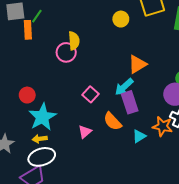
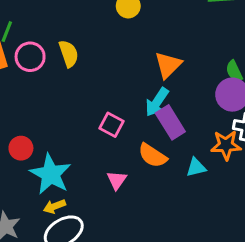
pink circle: (66, 52) -> (30, 57), moved
cyan triangle: (139, 136) -> (196, 167), turned 32

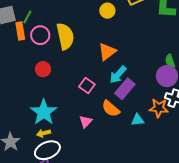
yellow semicircle: (69, 54) -> (65, 36), size x1.5
orange triangle: (168, 65) -> (107, 52), moved
purple rectangle: (170, 122) -> (125, 89), turned 65
red circle: (21, 148) -> (43, 69), moved

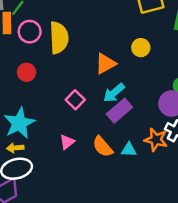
yellow circle: (107, 11) -> (141, 48), moved
orange semicircle: (111, 109) -> (103, 147), moved

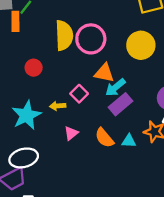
pink circle: (30, 32) -> (91, 39), moved, size x1.4
yellow circle: (141, 48) -> (141, 45), size x1.6
orange triangle: (105, 64) -> (104, 73), moved, turned 40
yellow arrow: (15, 148) -> (58, 106), moved

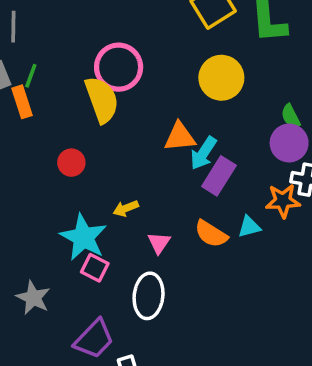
pink circle: (91, 39) -> (119, 67), moved
pink square: (79, 94) -> (95, 268), moved
white ellipse: (24, 158) -> (149, 296), moved, turned -52

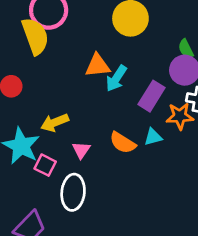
purple rectangle: (219, 176) -> (151, 96), moved
yellow arrow: (126, 208) -> (55, 123), size x1.4
pink square: (95, 268) -> (45, 165), moved

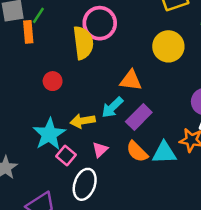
cyan arrow: (116, 78) -> (112, 107), moved
purple rectangle: (151, 96) -> (139, 117), moved
cyan triangle: (153, 137) -> (164, 153), size x1.5

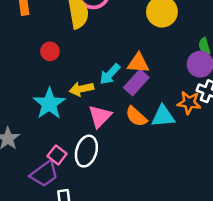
orange triangle: (131, 80) -> (138, 63), moved
pink triangle: (100, 150) -> (100, 116), size x1.5
pink square: (66, 155) -> (57, 155), moved

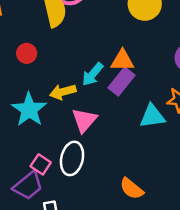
orange semicircle: (136, 116) -> (132, 189), moved

